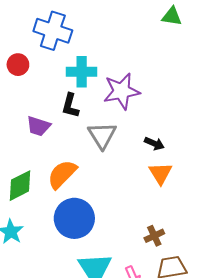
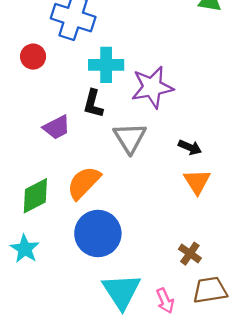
purple trapezoid: (38, 126) -> (57, 127), turned -45
brown cross: (154, 236) -> (190, 254), turned -30

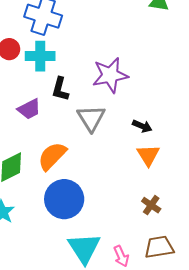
cyan cross: (106, 65) -> (40, 56), moved
brown cross: (190, 254) -> (151, 205), moved

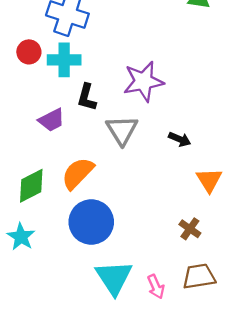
orange triangle: (148, 155) -> (209, 180), moved

